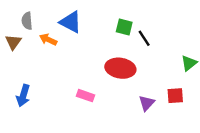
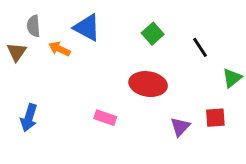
green square: (124, 27) -> (153, 34), turned 35
black line: (144, 38) -> (200, 47), moved

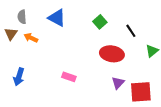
orange arrow: (59, 49) -> (31, 38), moved
red ellipse: (148, 84) -> (112, 54), moved
red square: (215, 118) -> (141, 92), moved, size x1.6

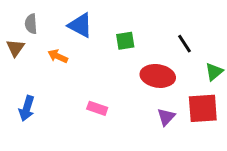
green square: (100, 22) -> (125, 41), moved, turned 32
orange arrow: (31, 38) -> (58, 56), moved
red square: (141, 92) -> (203, 108), moved

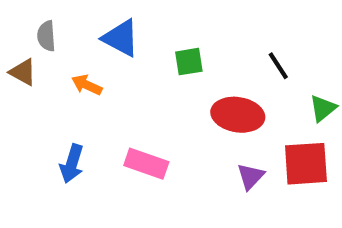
brown triangle: (15, 48) -> (23, 72), turned -36
blue arrow: (27, 108) -> (72, 164), moved
pink rectangle: (97, 108) -> (146, 164), size x1.4

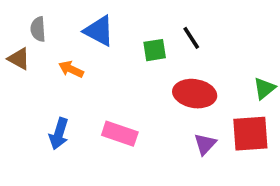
black line: (278, 66) -> (191, 38), moved

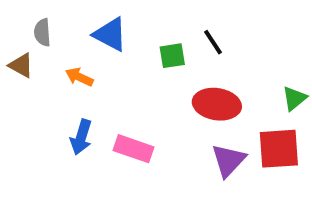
blue arrow: (59, 134) -> (81, 137), moved
purple triangle: (205, 144) -> (228, 160), size x1.4

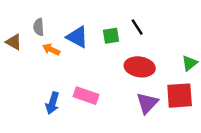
gray semicircle: (42, 32) -> (39, 27), moved
blue triangle: (110, 34) -> (77, 37), moved
blue arrow: (81, 137) -> (52, 103), moved

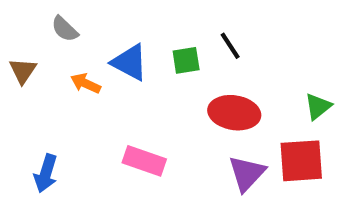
gray semicircle: (39, 27) -> (65, 29), moved, turned -42
brown triangle: (14, 42) -> (23, 71), turned 35
blue arrow: (52, 103) -> (46, 173), moved

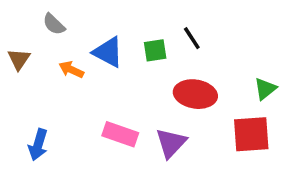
purple triangle: (247, 173) -> (171, 143), moved

